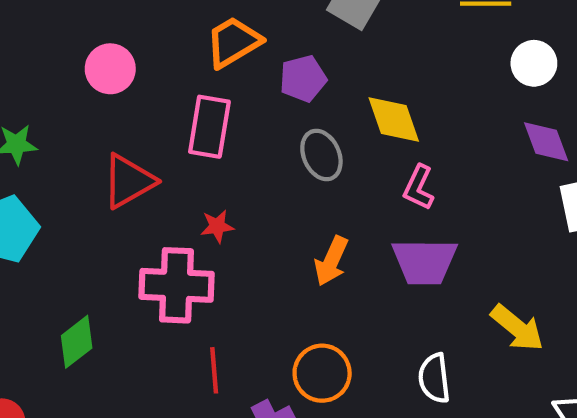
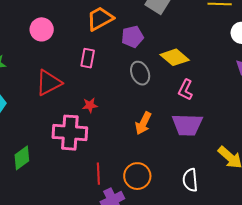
yellow diamond: (394, 120) -> (175, 57), turned -32
pink rectangle: (209, 127) -> (88, 58), size x0.7
red line: (214, 370) -> (98, 174), moved

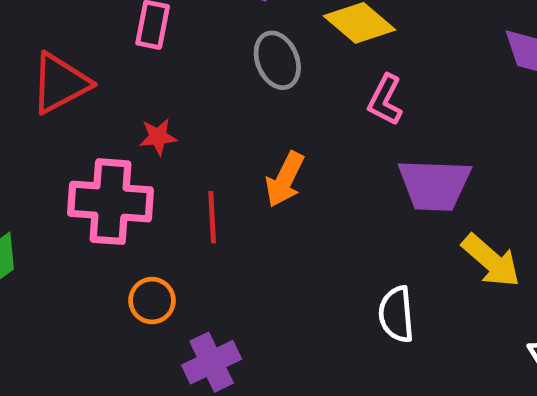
purple trapezoid: (187, 125) -> (434, 185), moved
red line: (98, 174) -> (212, 217), moved
orange circle: (137, 176) -> (152, 301), moved, size x0.7

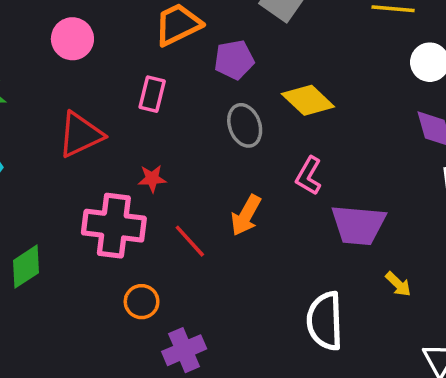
pink L-shape: (385, 100) -> (309, 176), moved
red line: (212, 217) -> (190, 241), turned -42
yellow arrow: (491, 261) -> (398, 284), size x0.6
white semicircle: (396, 314) -> (325, 321), size x1.4

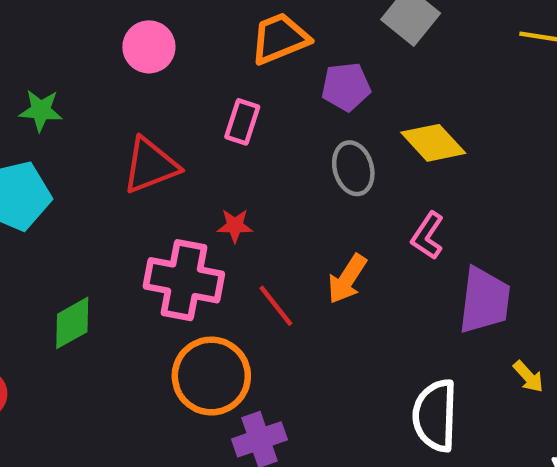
purple trapezoid: (358, 225) -> (484, 300), turned -92
orange circle: (142, 302) -> (211, 376), size x1.8

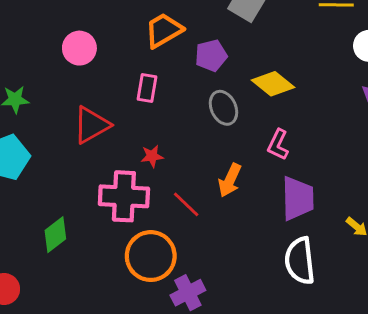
purple trapezoid: (484, 300) -> (298, 198), moved

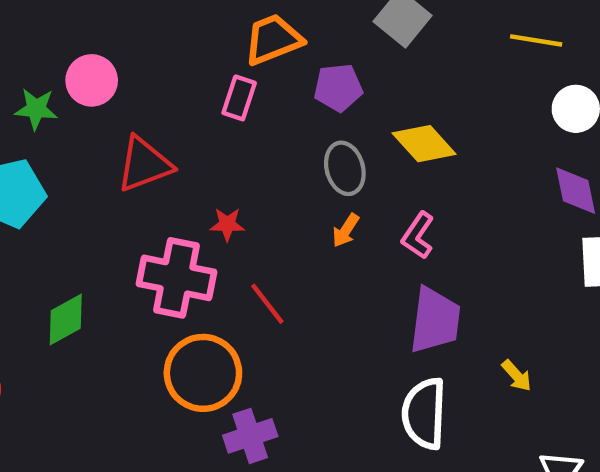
pink circle: (79, 48) -> (92, 80), moved
pink rectangle: (147, 88) -> (239, 98), moved
orange arrow: (230, 180) -> (346, 230), moved, size x0.7

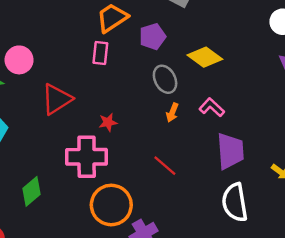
pink L-shape: (418, 236) -> (212, 107), turned 110
red line: (267, 304) -> (165, 166), moved

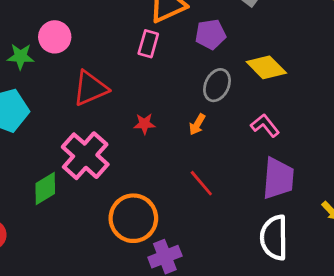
gray ellipse: (165, 79) -> (217, 85), turned 44
orange arrow: (172, 113) -> (197, 124), moved
pink cross: (87, 157) -> (85, 156), moved, turned 33

